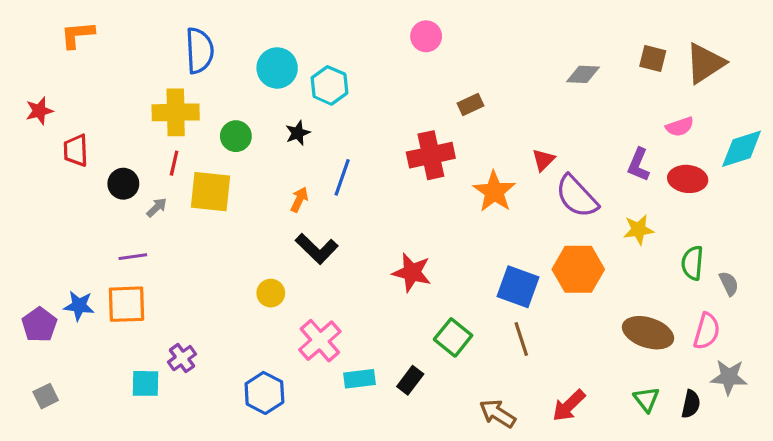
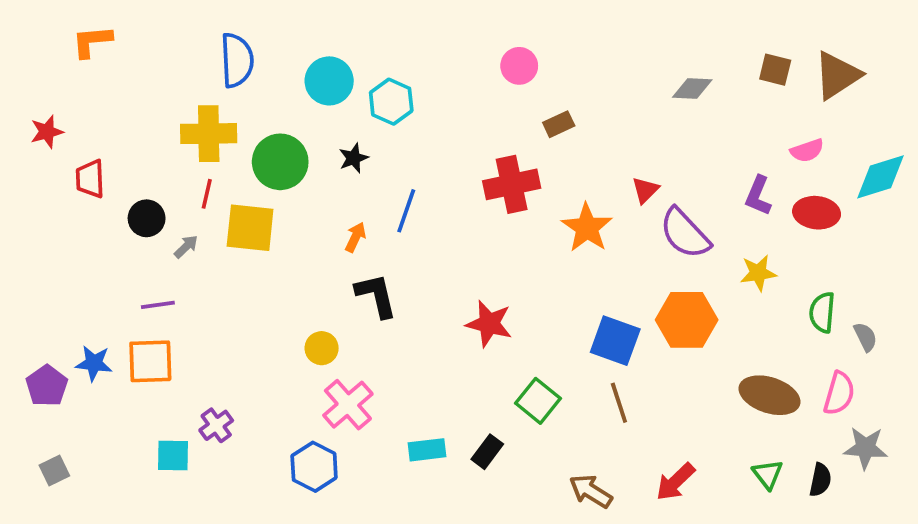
pink circle: (426, 36) -> (519, 66), moved
green circle: (236, 136) -> (280, 162), size x1.5
black L-shape: (317, 249) -> (376, 295), turned -147
pink cross: (320, 341) -> (348, 405), moved

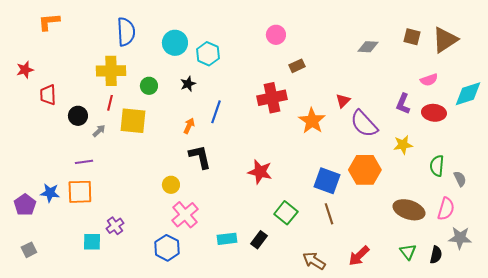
green circle: (280, 162) -> (149, 86), size x0.6

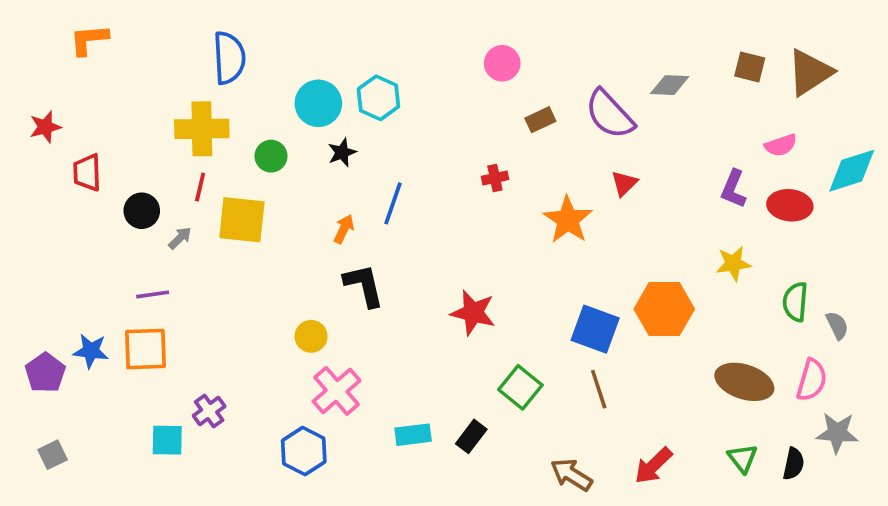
cyan circle: (175, 43) -> (318, 103), moved
red cross: (272, 98) -> (495, 178), size x0.5
purple semicircle: (364, 124) -> (610, 114), moved

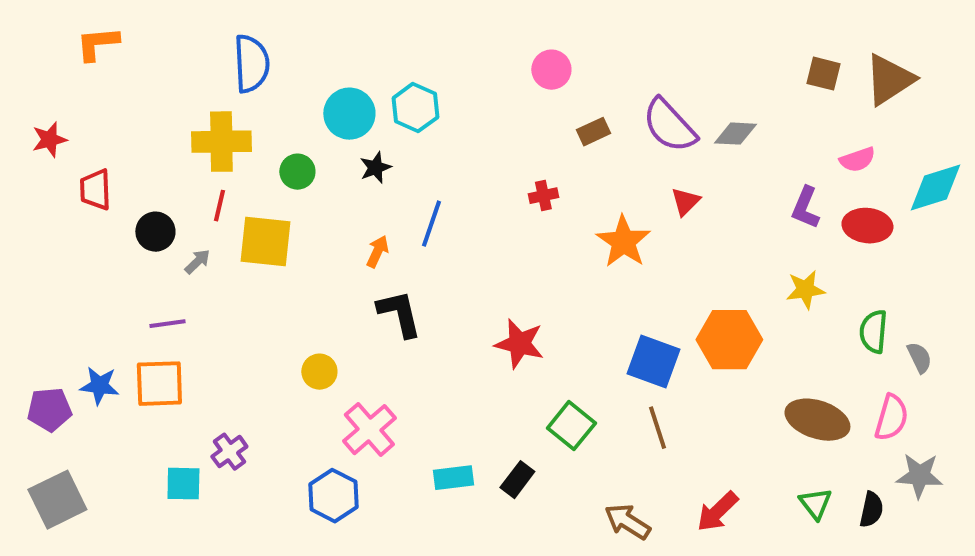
gray diamond: (670, 85) -> (735, 134), moved
yellow circle: (311, 336) -> (319, 372), moved
purple pentagon: (45, 373) -> (49, 410), turned 30
gray square: (53, 455) -> (57, 500), size x1.8

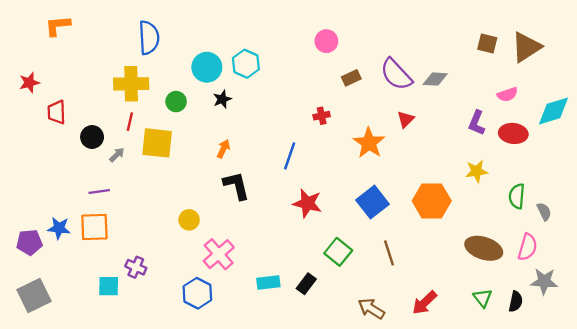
blue line: (431, 224) -> (290, 156), moved
blue square: (653, 362) -> (372, 202), moved, turned 32
purple cross: (229, 452) -> (136, 267), turned -30

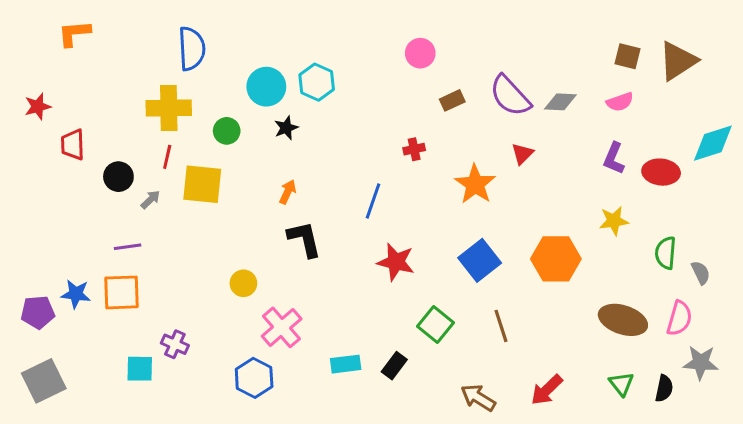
pink semicircle: (507, 94) -> (620, 102), moved

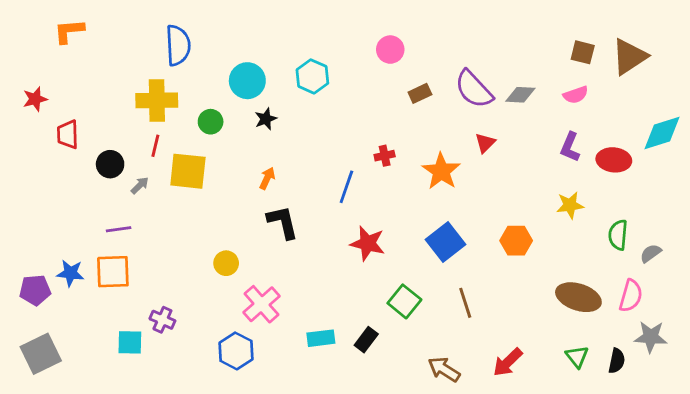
cyan hexagon: (317, 82) -> (312, 76), moved
red cross: (414, 149) -> (385, 156), moved
orange hexagon: (556, 259) -> (516, 241), size x0.7
gray semicircle: (701, 273) -> (651, 253), turned -100

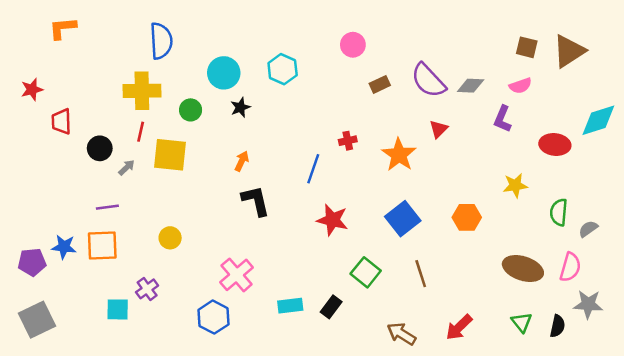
purple L-shape: (570, 147) -> (502, 119), moved
yellow circle: (226, 263) -> (170, 238), moved
purple cross: (162, 320) -> (147, 289), turned 30

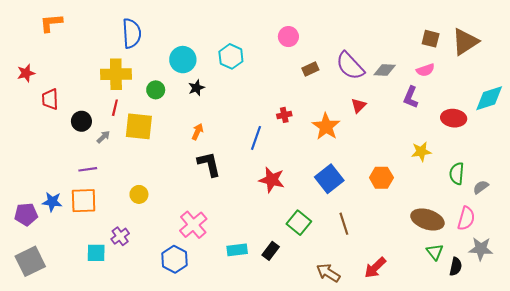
green triangle: (522, 322) -> (435, 252), moved

